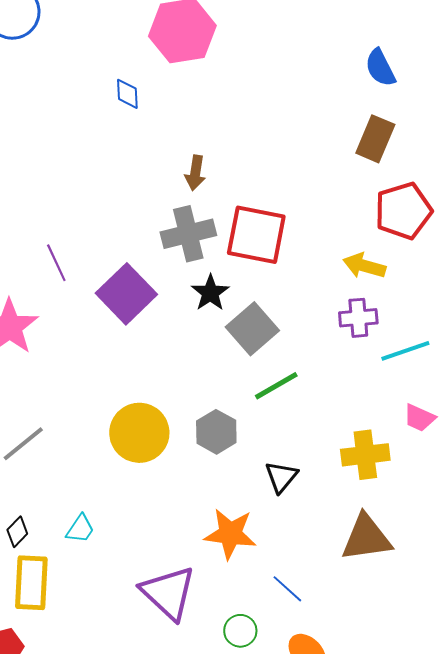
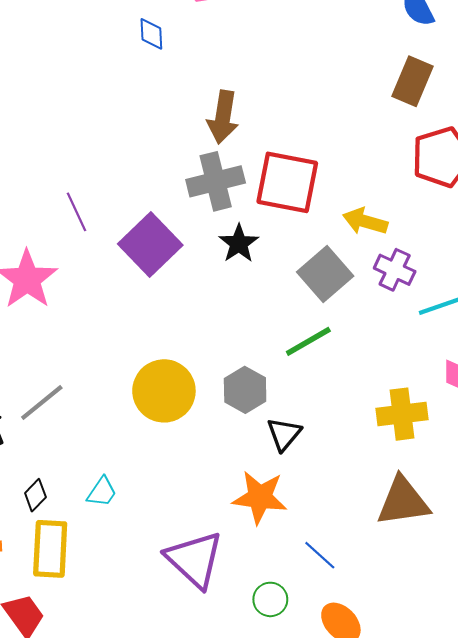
brown arrow: (195, 173) -> (223, 117), size x1.4
yellow arrow: (364, 266) -> (365, 221), moved
purple cross: (358, 318) -> (395, 270), turned 30
gray square: (252, 329) -> (325, 274), moved
black triangle: (281, 477) -> (284, 434), moved

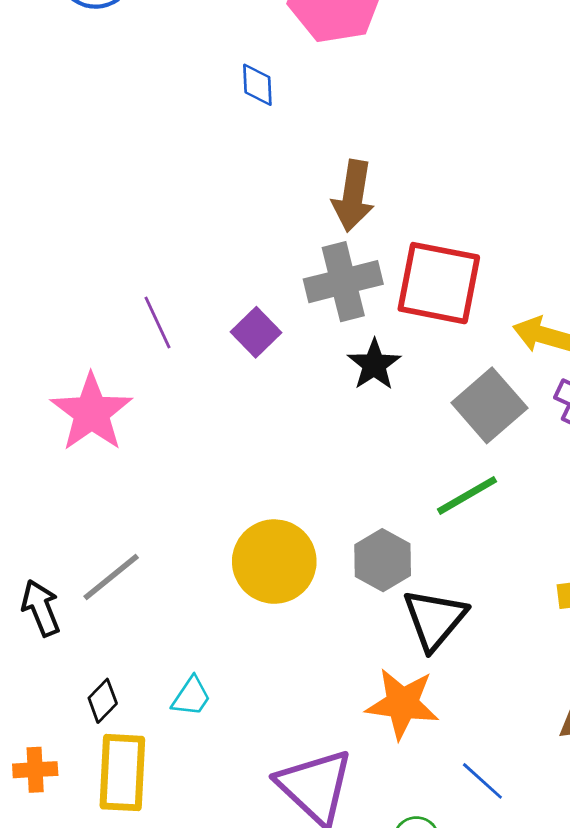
purple square: (150, 245) -> (256, 332), moved, size x0.6
black triangle: (284, 434) -> (435, 619), size x1.4

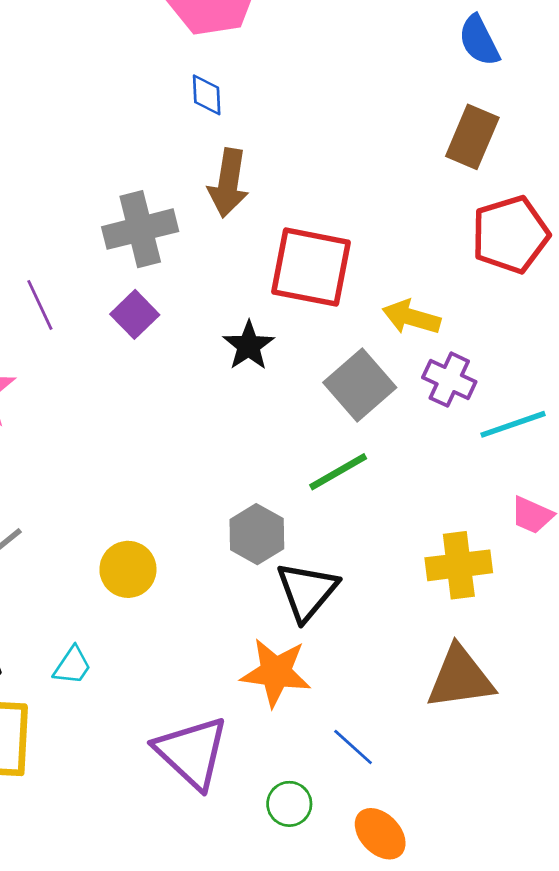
blue diamond: (257, 85) -> (207, 95), moved
gray cross: (343, 282) -> (140, 229), moved
yellow circle: (274, 562) -> (128, 569), moved, size x0.7

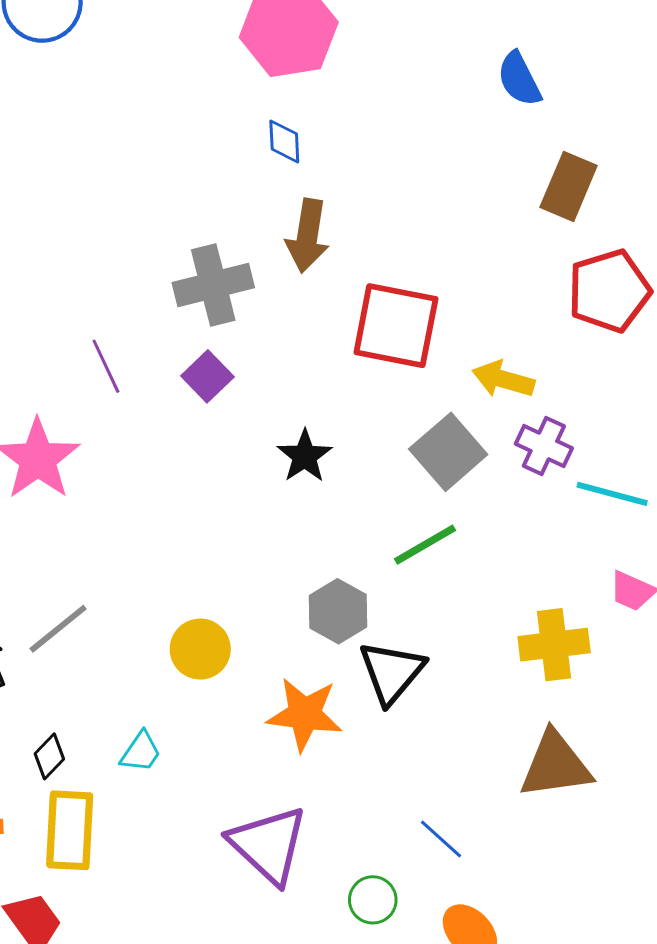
blue semicircle: (479, 41) -> (519, 79), moved
black star: (249, 346) -> (305, 456), moved
cyan line: (513, 424) -> (612, 494), turned 34
orange star: (276, 672) -> (305, 714), moved

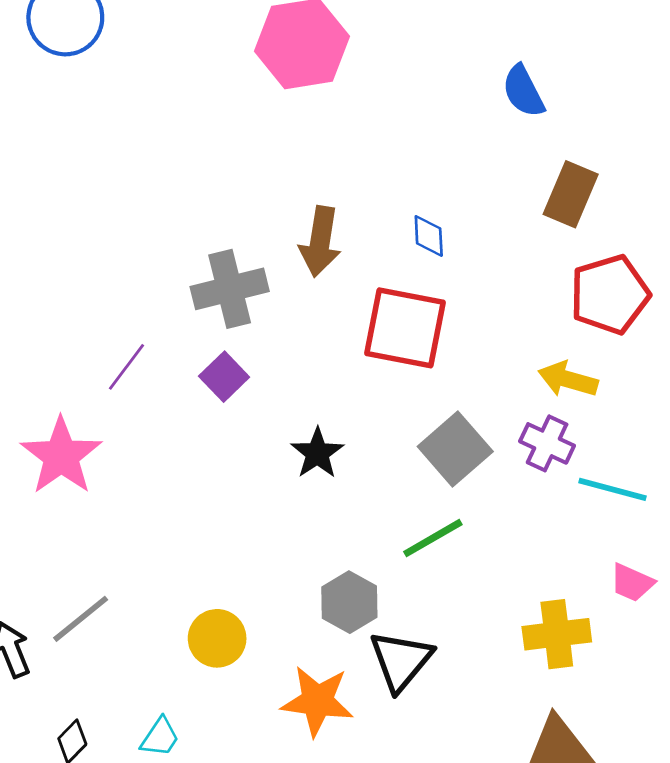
blue diamond: (284, 141) -> (429, 236), moved
purple line: (106, 366) -> (127, 367), turned 62
yellow arrow: (503, 379) -> (568, 379), moved

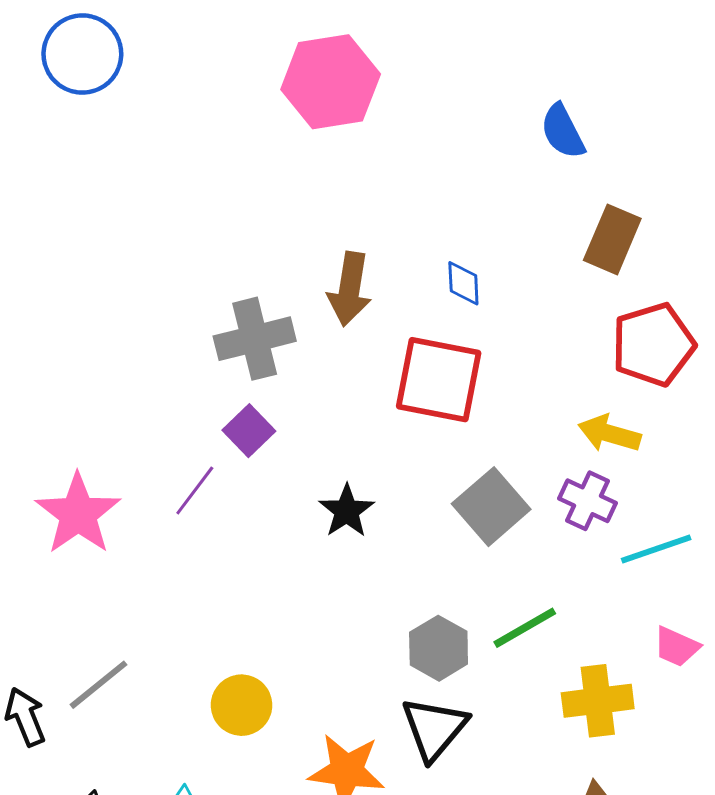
purple line: (127, 367) -> (195, 491), moved
cyan line: (612, 489) -> (656, 549), turned -34
green line: (433, 538) -> (525, 628), moved
gray hexagon: (349, 602) -> (439, 648), moved

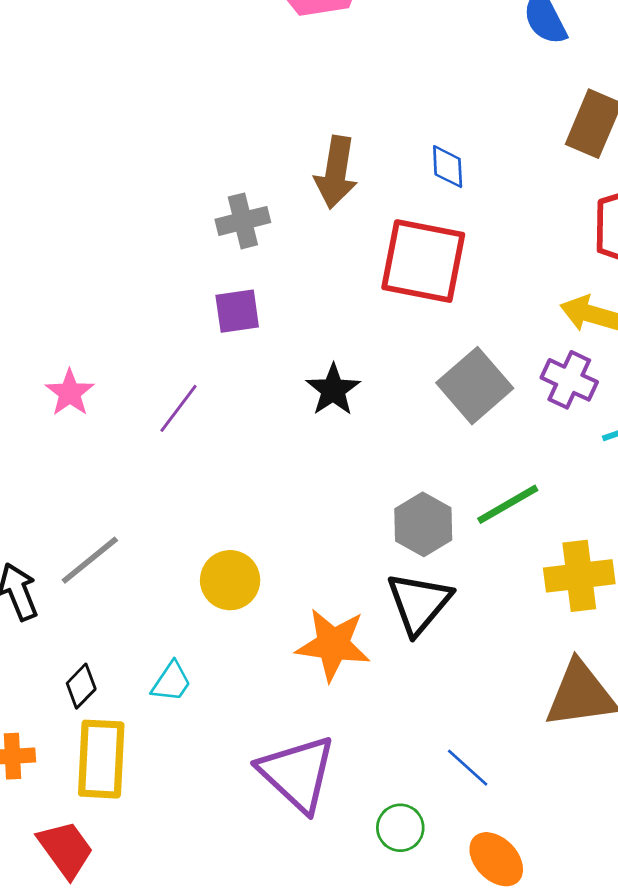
gray cross: (255, 339) -> (243, 221), size x0.7
purple square: (249, 431) -> (237, 311), turned 36
purple line: (195, 491) -> (179, 408), moved
pink star: (78, 514) -> (70, 393), size x0.6

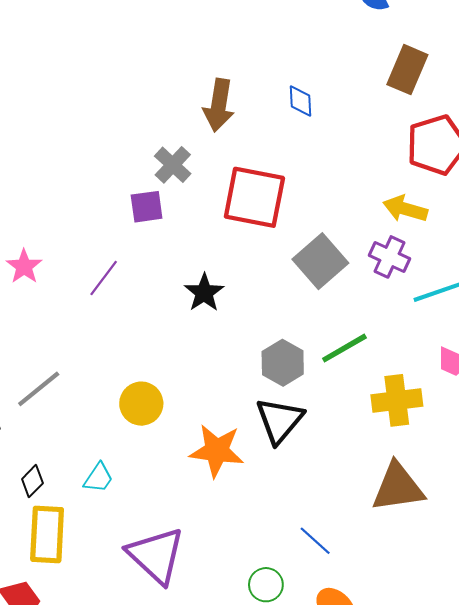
gray cross: (243, 221) -> (173, 165), moved, turned -33
red square: (423, 261) -> (254, 197), moved
black star: (333, 390) -> (204, 293), moved
purple triangle: (297, 773) -> (156, 555), moved

